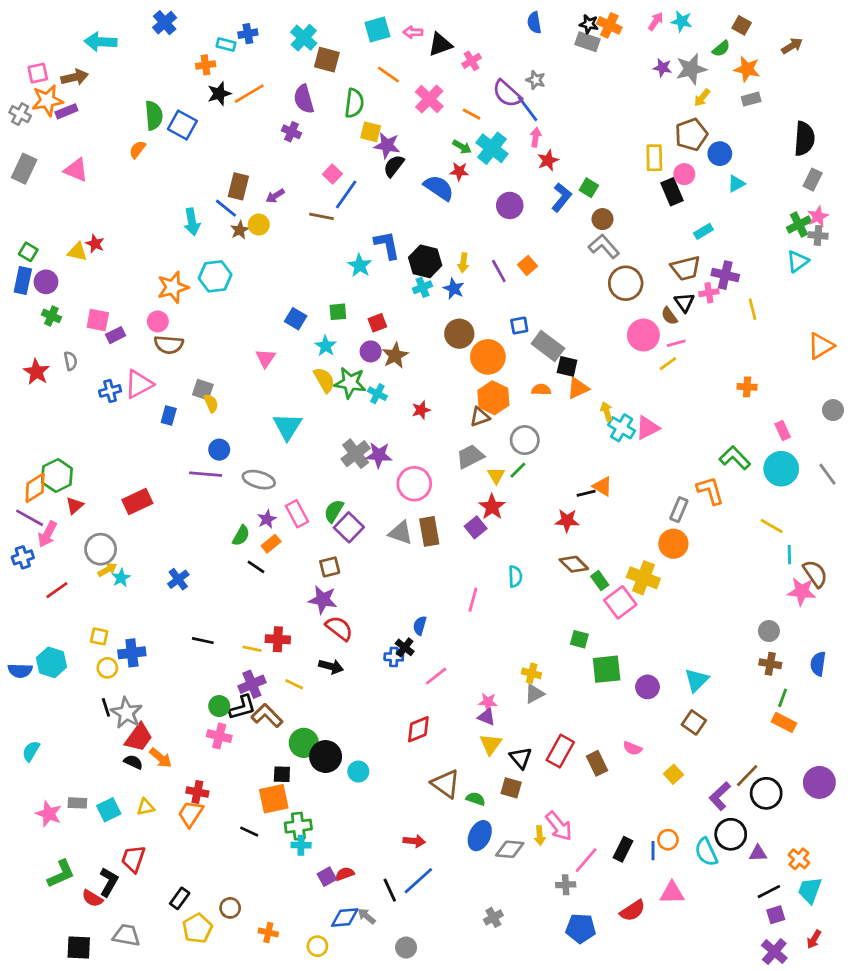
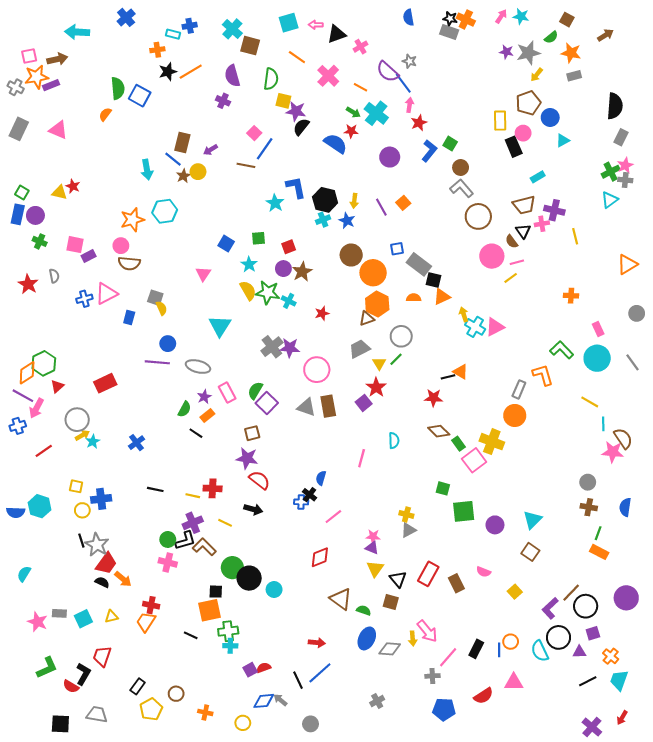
purple square: (776, 915) -> (593, 633), moved

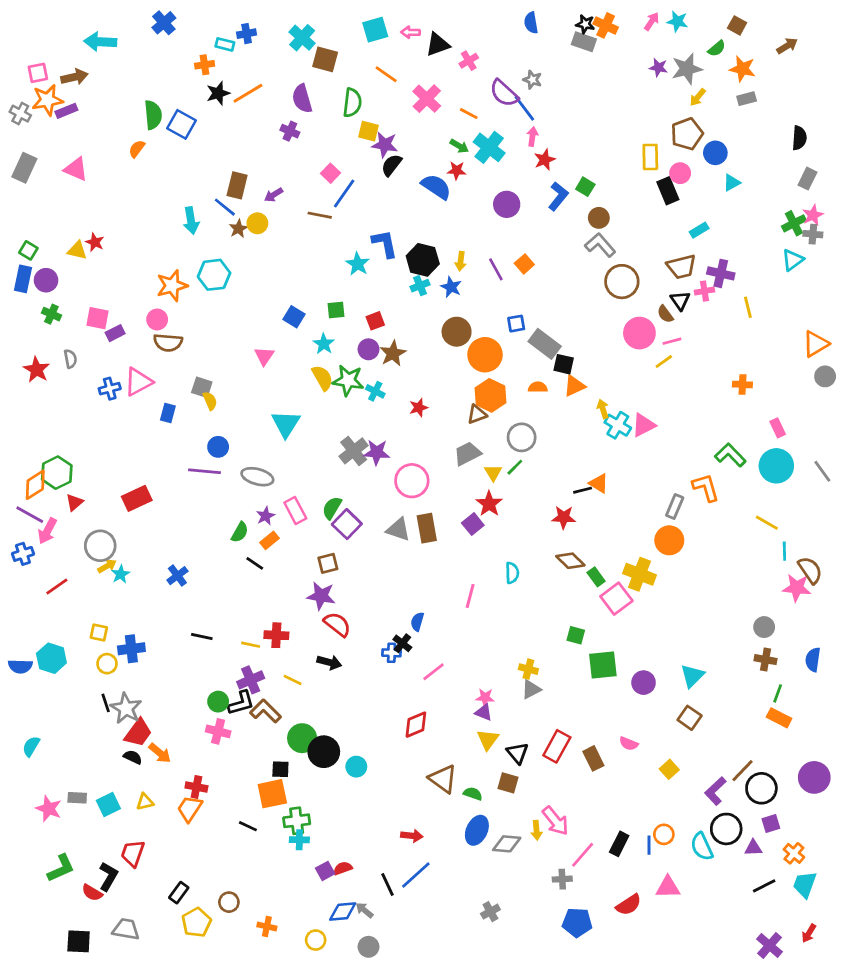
black semicircle: (615, 106) -> (799, 138), size x0.7
gray circle: (637, 313) -> (825, 376), moved
gray circle: (311, 724) -> (368, 947), moved

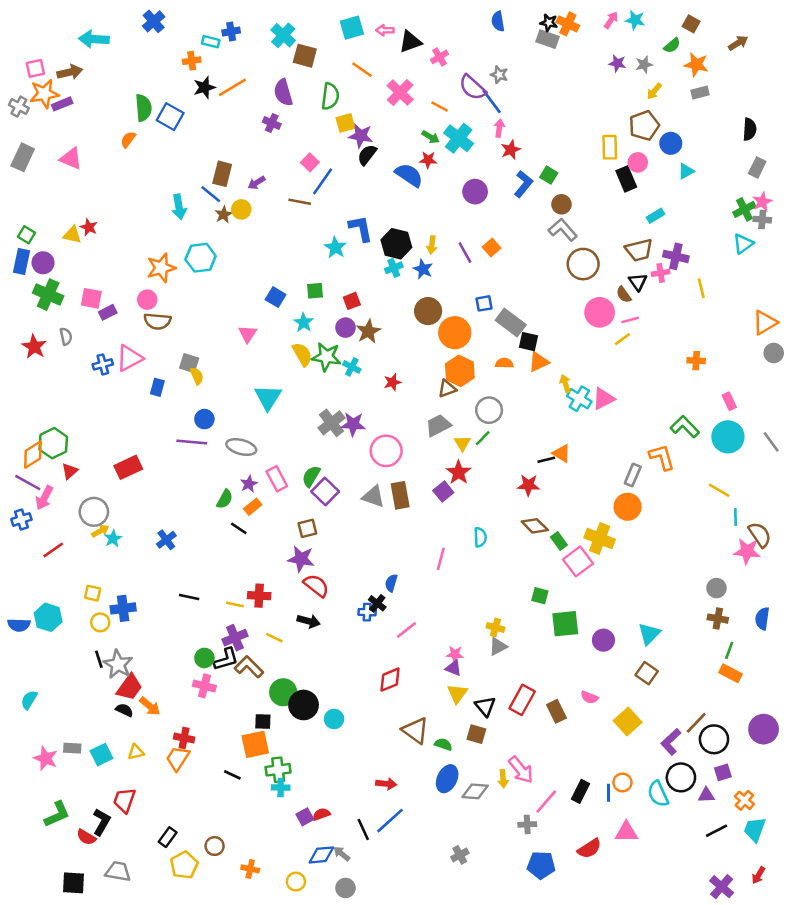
gray star: (687, 69) -> (644, 65), size x0.6
yellow square: (368, 131) -> (345, 123), turned -30
green cross: (51, 314) -> (48, 295), size x1.6
yellow square: (669, 769) -> (628, 721), size x1.5

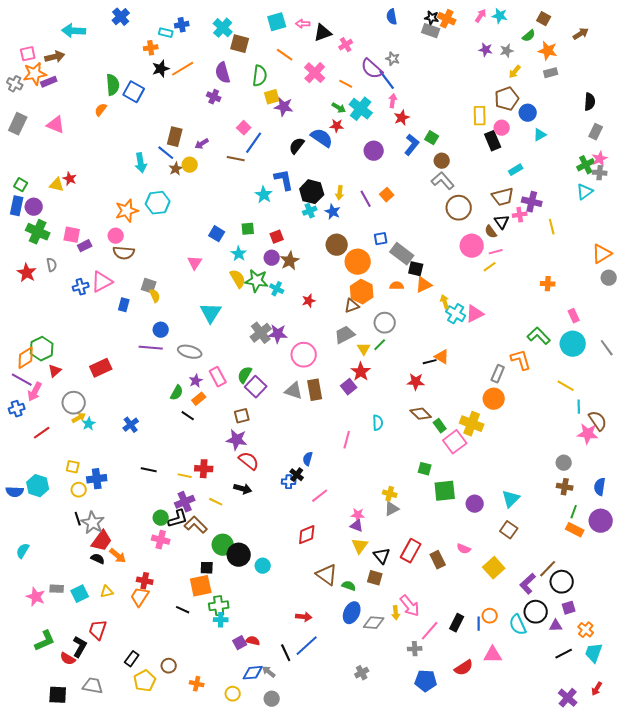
black semicircle: (367, 155) -> (297, 146), moved
purple circle: (764, 729) -> (601, 521), moved
red semicircle: (321, 814) -> (253, 641), turned 32

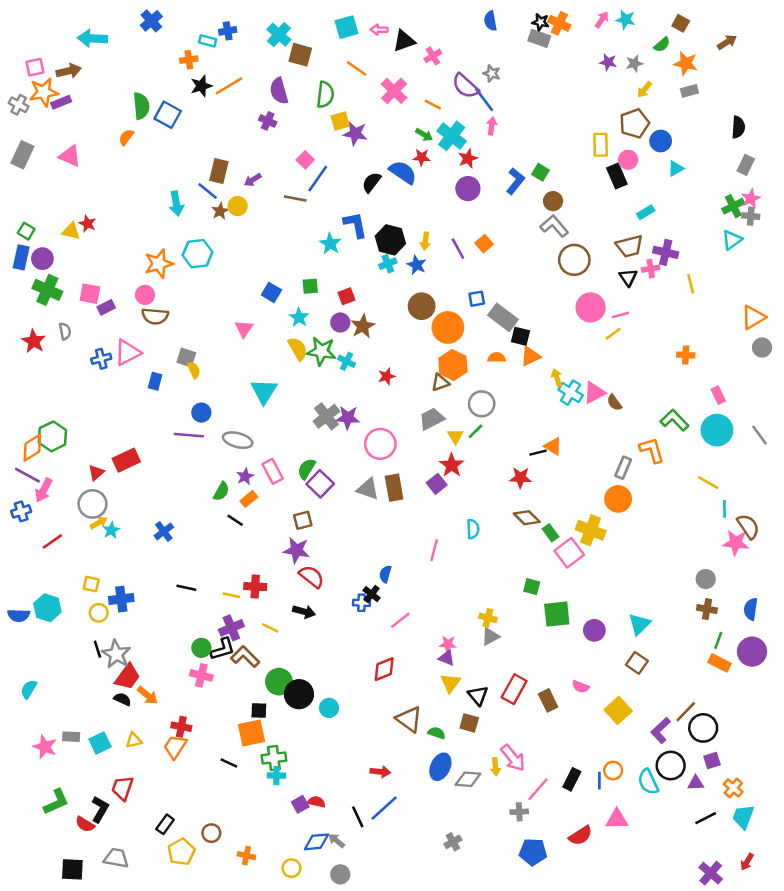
red star: (402, 118) -> (468, 159), moved
brown semicircle: (491, 232) -> (614, 403), moved
red triangle: (55, 371) -> (96, 473), moved

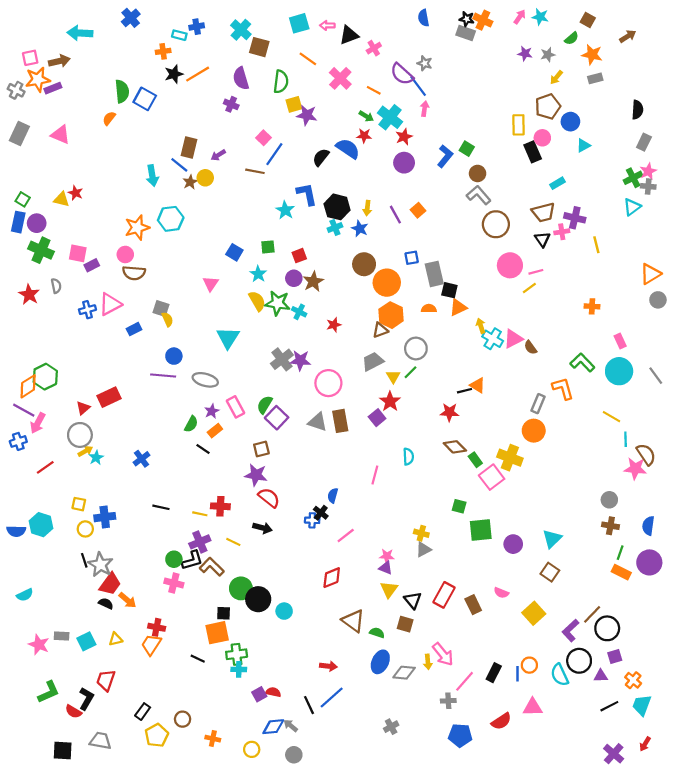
gray rectangle: (503, 317) -> (434, 274), turned 40
blue rectangle: (155, 381) -> (134, 329), turned 48
cyan semicircle: (29, 689) -> (25, 595), turned -147

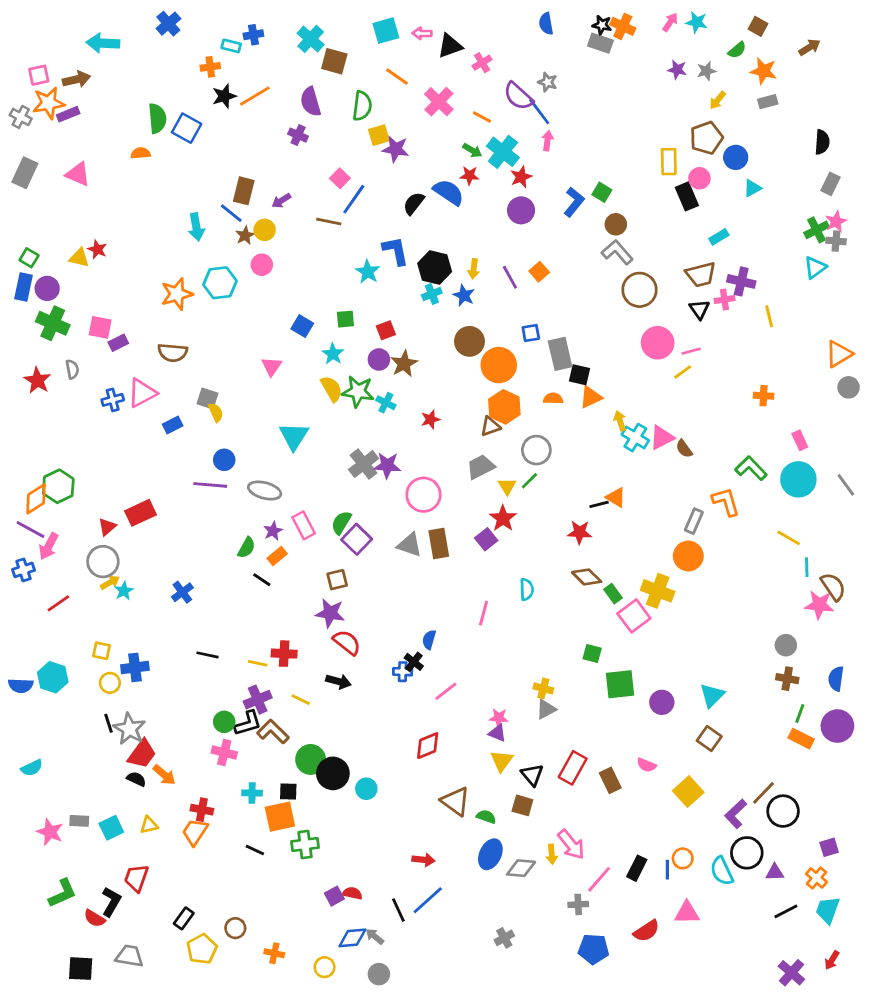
orange semicircle: (109, 118) -> (141, 153), turned 48
pink circle: (125, 255) -> (262, 265), moved
purple square: (615, 656) -> (829, 847), moved
cyan cross: (239, 669) -> (252, 793), moved

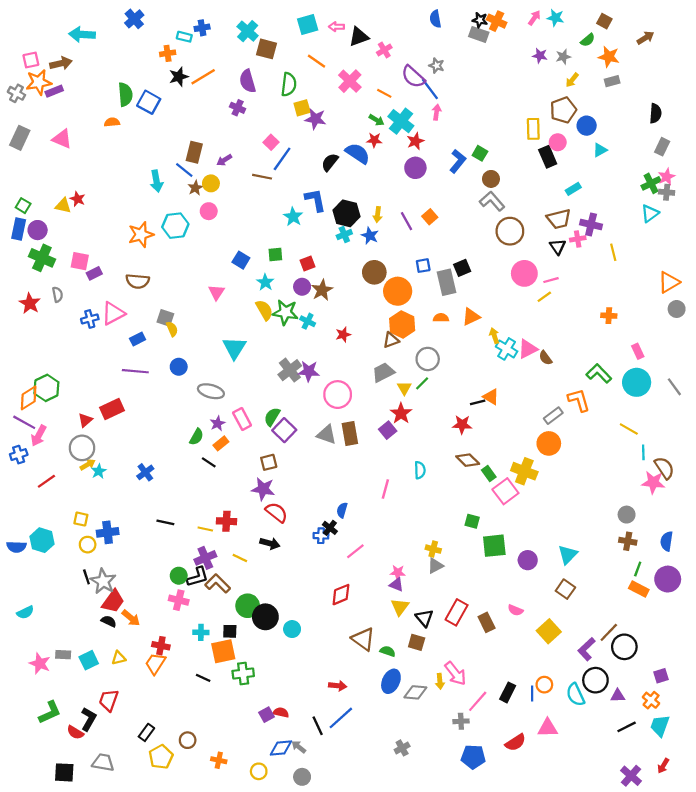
black square: (580, 375) -> (462, 268), moved, turned -36
purple line: (210, 485) -> (135, 371), moved
gray rectangle: (694, 521) -> (553, 416), turned 30

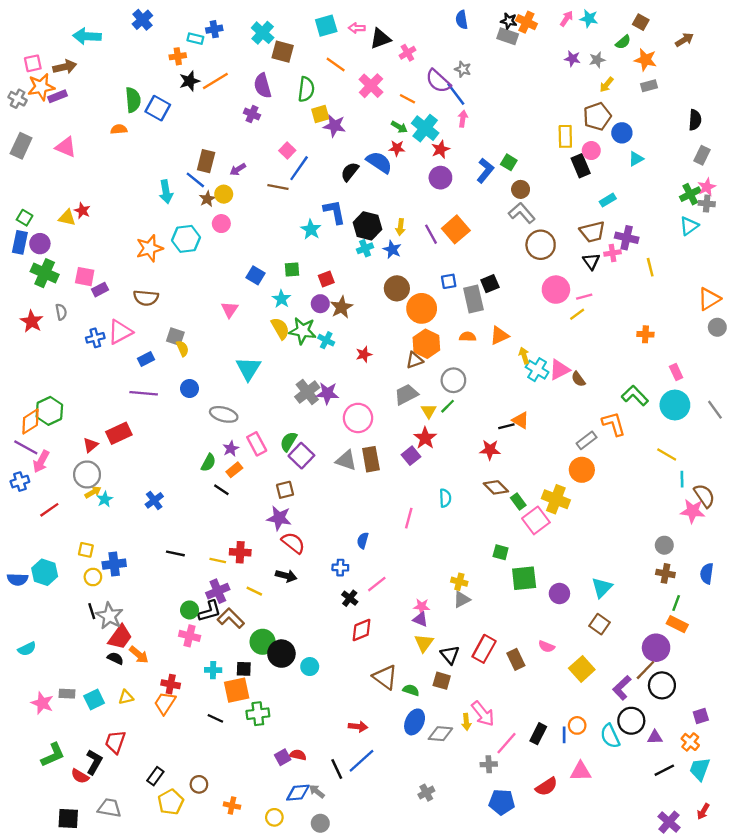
orange square: (430, 217) -> (456, 229), size x1.6
black cross: (330, 528) -> (350, 598), moved
purple circle: (668, 579) -> (656, 648), moved

